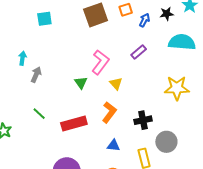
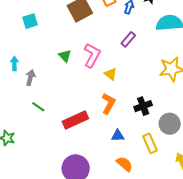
green triangle: (81, 83) -> (65, 56), moved
green line: (39, 114) -> (38, 107), moved

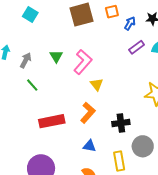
cyan square: (30, 21) -> (30, 14), turned 35
purple rectangle: (128, 39) -> (137, 47), moved
gray arrow: (30, 78) -> (26, 60), moved
green line: (38, 107) -> (32, 85), moved

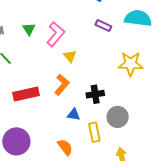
purple rectangle: (137, 47) -> (103, 26), moved, turned 63
blue triangle: (89, 146) -> (74, 115), moved

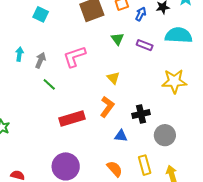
green triangle: (29, 29) -> (118, 39), moved
pink L-shape: (56, 34) -> (74, 57), moved, turned -145
yellow rectangle: (94, 132) -> (145, 165), moved

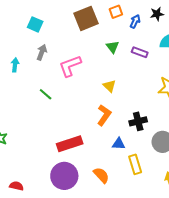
gray arrow: (40, 60) -> (42, 52), moved
red rectangle: (72, 119) -> (70, 144), moved
yellow rectangle: (145, 165) -> (135, 164), moved
orange semicircle: (115, 169) -> (101, 175), moved

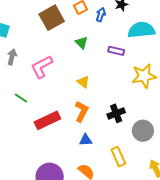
purple rectangle: (140, 52) -> (116, 51), moved
red rectangle: (70, 144) -> (47, 120), moved
blue triangle: (119, 144) -> (86, 140), moved

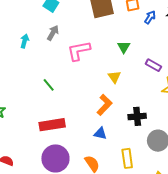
green triangle: (82, 43) -> (124, 47), moved
purple rectangle: (116, 51) -> (153, 65), moved
green line: (21, 98) -> (49, 85), moved
red rectangle: (47, 120) -> (52, 125), moved

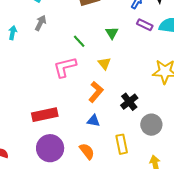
pink L-shape: (79, 51) -> (65, 67), moved
purple rectangle: (153, 65) -> (145, 25), moved
green line: (49, 85) -> (79, 41), moved
black cross: (137, 116) -> (129, 102), turned -30

